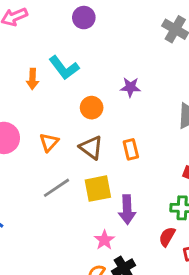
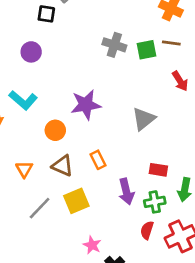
purple star: (130, 87) -> (86, 105), size x1.6
purple arrow: (127, 210) -> (126, 191), moved

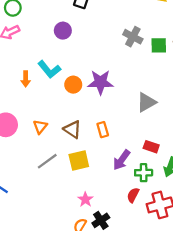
orange circle: (55, 130) -> (73, 85), moved
purple arrow: (126, 191) -> (122, 160), turned 40

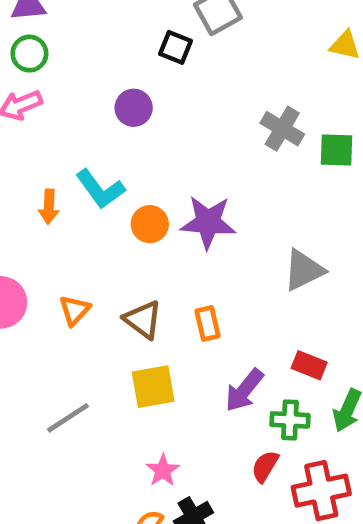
gray line: (47, 161) -> (68, 418), moved

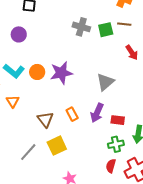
orange circle: (150, 224) -> (37, 72), moved
orange triangle: (74, 310) -> (13, 101), moved
brown triangle: (143, 320) -> (45, 119), turned 30
purple arrow: (244, 390) -> (97, 113), moved
gray line: (68, 418) -> (28, 152), moved

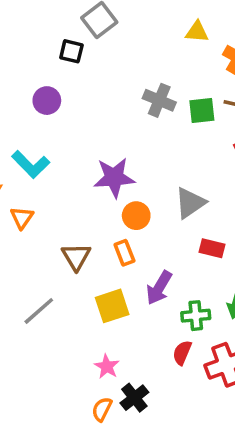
orange circle: (37, 72) -> (136, 216), moved
purple arrow: (97, 113) -> (159, 288), moved
red rectangle: (118, 120) -> (212, 248), moved
yellow square: (57, 146) -> (112, 306), moved

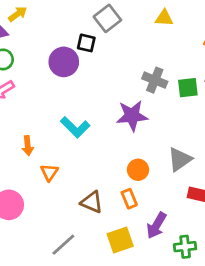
yellow triangle: (197, 32) -> (164, 18), moved
purple circle: (47, 101) -> (64, 62), moved, size x1.4
cyan L-shape: (31, 164) -> (75, 127), moved
purple star: (114, 177) -> (132, 116), moved
brown triangle: (76, 257) -> (92, 202), turned -35

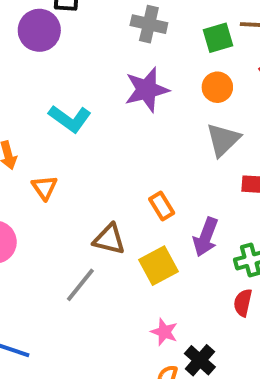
gray cross: (155, 80) -> (149, 24), moved
orange circle: (138, 170) -> (217, 87), moved
brown triangle: (92, 202) -> (109, 239), moved

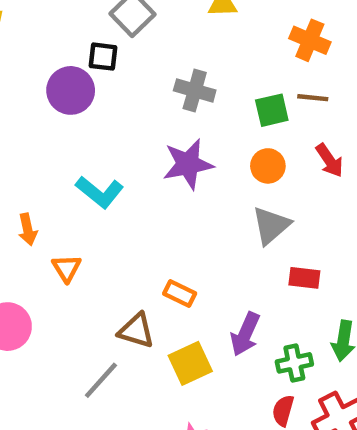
orange rectangle: (162, 206) -> (180, 293), moved, turned -36

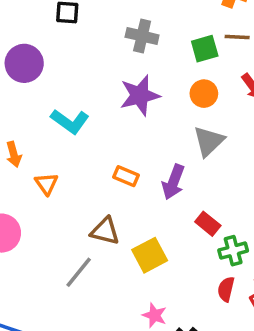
purple circle: (71, 90) -> (24, 63), moved
red rectangle: (304, 278) -> (208, 224), moved, turned 35
orange rectangle: (180, 293) -> (126, 176), moved
purple arrow: (245, 334) -> (173, 182), moved

